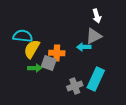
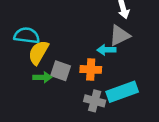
orange cross: (57, 53) -> (91, 69), moved
cyan rectangle: (96, 79) -> (122, 92), turned 45
gray cross: (75, 86) -> (95, 101), turned 35

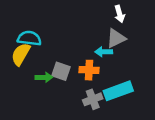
yellow semicircle: (38, 52) -> (21, 54), moved
gray cross: (95, 101) -> (93, 99), turned -36

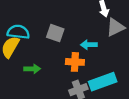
gray triangle: (116, 38) -> (115, 27), moved
gray square: (61, 71) -> (55, 33), moved

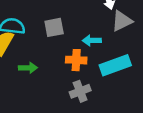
gray square: (55, 33) -> (54, 27), turned -30
cyan rectangle: (103, 82) -> (115, 65), moved

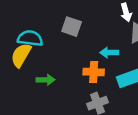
gray square: (54, 27) -> (72, 27), moved, turned 30

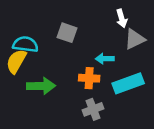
green arrow: (46, 80) -> (41, 86), size x1.5

